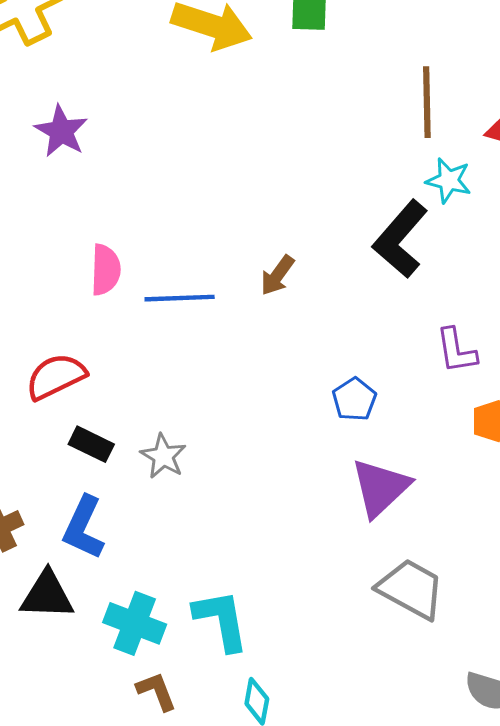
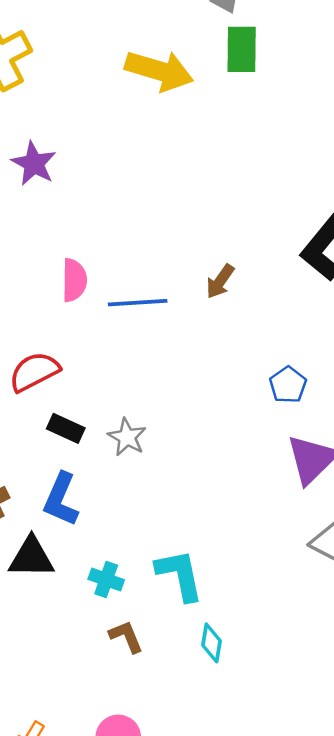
cyan cross: (135, 623) -> (106, 579), size x0.7

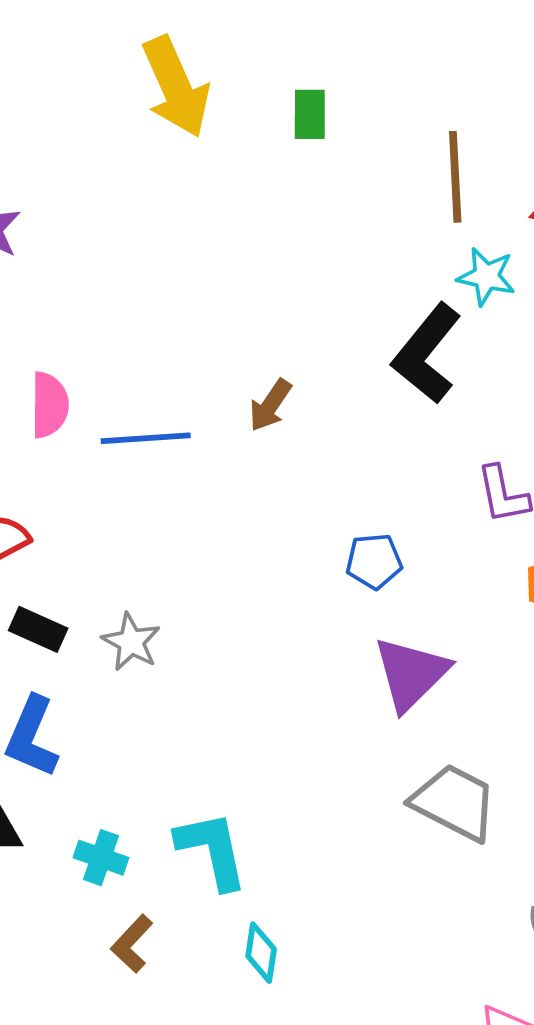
green rectangle: (242, 49) -> (310, 114), moved, size x0.7
yellow arrow: (159, 71) -> (176, 87), turned 50
blue pentagon: (288, 385) -> (374, 561), turned 30
brown L-shape: (126, 637) -> (132, 944), turned -114

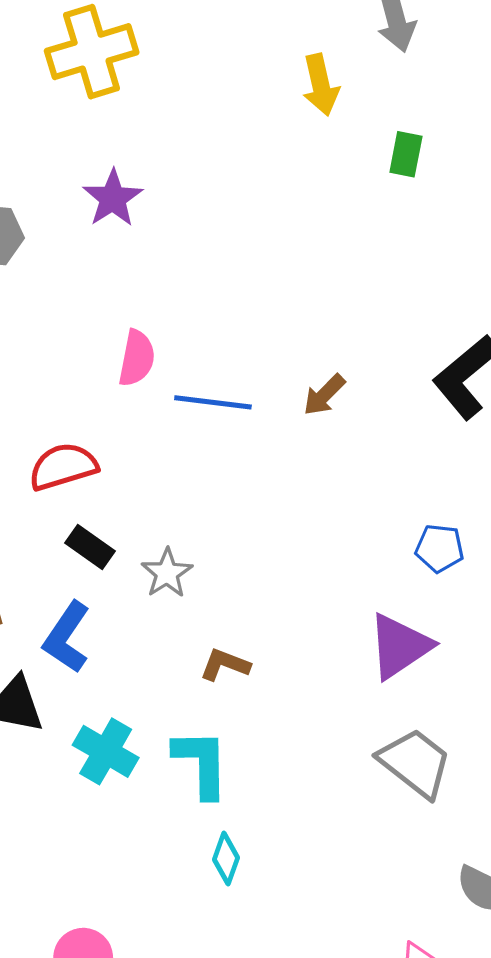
yellow arrow: (176, 87) -> (321, 85), moved, size x0.7
blue pentagon: (374, 561) -> (440, 548), moved
cyan cross: (101, 858) -> (106, 751), size x1.4
brown L-shape: (132, 944) -> (225, 665), moved, turned 57

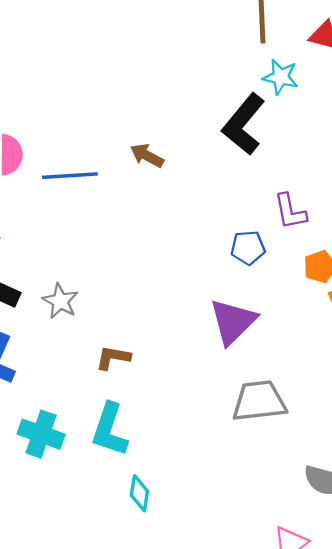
brown arrow: (324, 395) -> (147, 156), turned 84
cyan L-shape: (201, 763) -> (110, 430), turned -150
gray trapezoid: (415, 763) -> (259, 401), turned -34

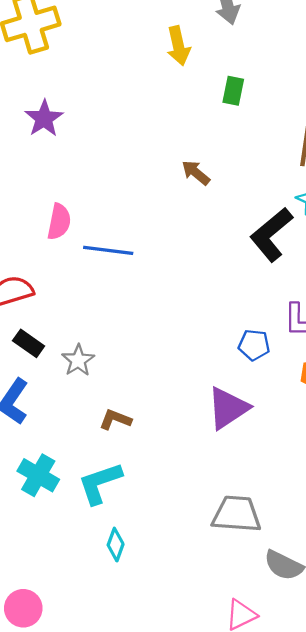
brown arrow: (147, 156) -> (196, 173), moved
gray trapezoid: (259, 401) -> (237, 514), moved
cyan L-shape: (110, 430) -> (100, 483), turned 42

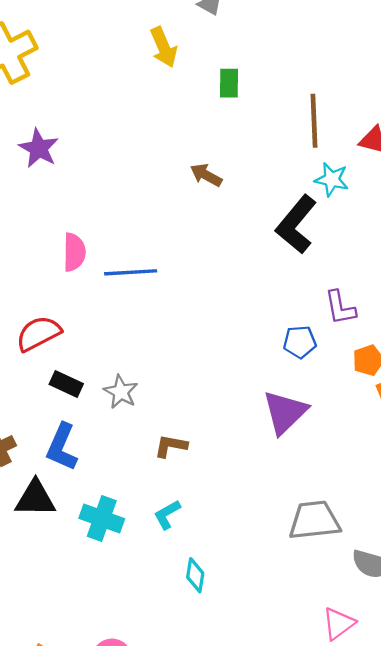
cyan L-shape: (100, 483) -> (167, 515), size x0.6

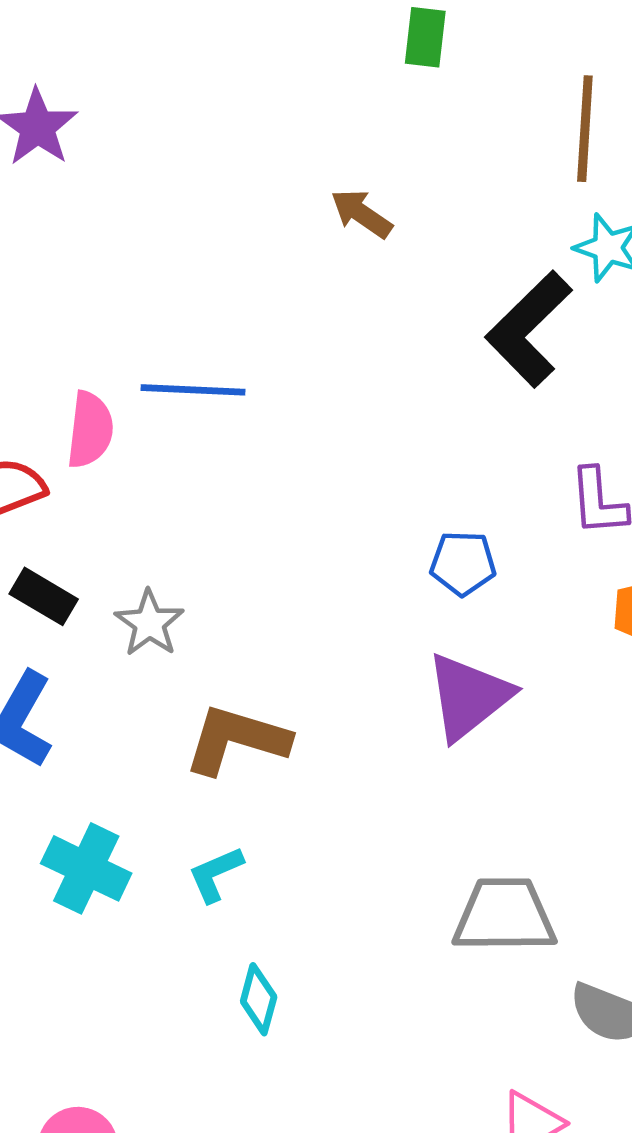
pink semicircle: (74, 252) -> (90, 430), moved
blue pentagon: (300, 342) -> (463, 563), moved
brown L-shape: (171, 446) -> (237, 740), size x1.6

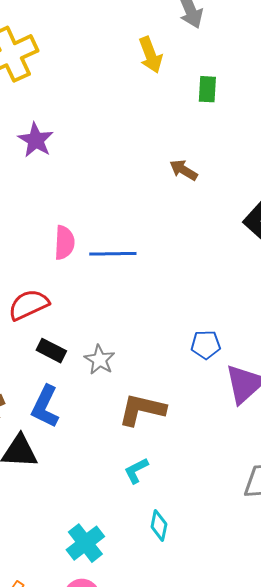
pink semicircle: (90, 430) -> (64, 243), moved
blue pentagon: (463, 563) -> (206, 345), moved
cyan cross: (86, 868) -> (85, 543), moved, turned 30

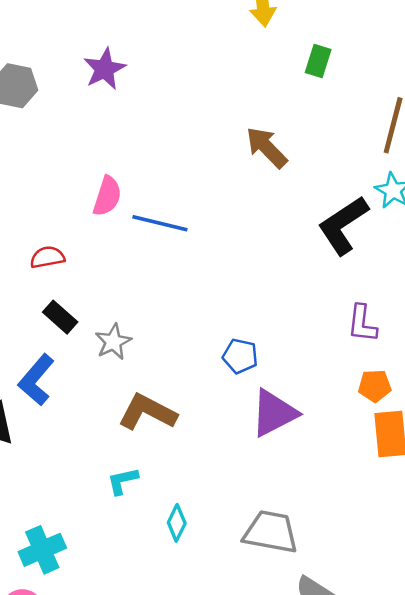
brown arrow: (184, 170) -> (267, 147), size x1.4
red semicircle: (29, 305) -> (47, 257), size x0.7
cyan diamond: (159, 525) -> (177, 523), moved

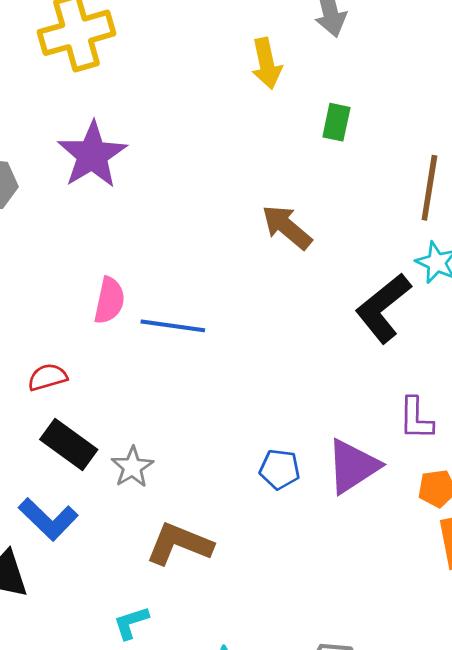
purple star: (104, 69) -> (92, 155), size x1.4
black rectangle: (60, 317) -> (69, 444), size x1.4
blue L-shape: (36, 380) -> (48, 519), turned -81
purple triangle: (274, 413) -> (353, 466), moved
cyan L-shape: (123, 481) -> (131, 623), moved

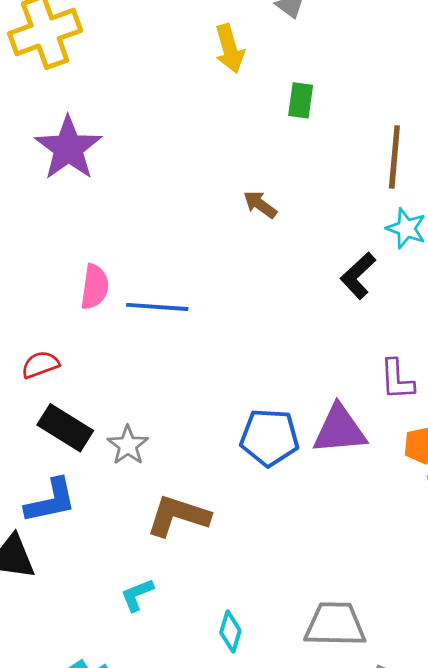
brown arrow: (287, 227) -> (260, 204), size x0.7
black L-shape: (383, 308) -> (358, 276), size x0.7
purple triangle: (353, 466) -> (340, 430), turned 32
blue pentagon: (280, 469) -> (269, 437), size x1.5
blue L-shape: (48, 519) -> (51, 501), turned -52

